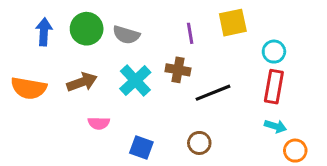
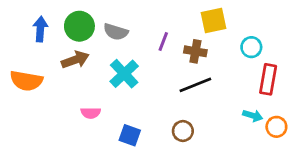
purple line: (190, 33) -> (163, 42), moved, turned 30
brown cross: (178, 70) -> (195, 51), moved
brown arrow: (82, 82) -> (75, 60), moved
red rectangle: (274, 87) -> (268, 79), moved
orange circle: (295, 151) -> (276, 127), moved

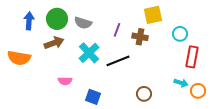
black line: (195, 85) -> (118, 61), moved
brown circle: (183, 131) -> (144, 94), moved

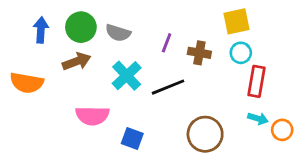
yellow square: (153, 15) -> (237, 21), moved
cyan circle: (180, 34) -> (241, 53), moved
red rectangle: (192, 57) -> (256, 81), moved
pink semicircle: (65, 81) -> (92, 116), size x1.6
brown circle: (144, 94) -> (205, 134), size x1.6

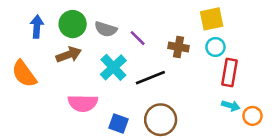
purple line: (167, 43) -> (138, 38), moved, turned -66
orange semicircle: (27, 83) -> (24, 74), turned 44
brown circle: (205, 134) -> (161, 120), moved

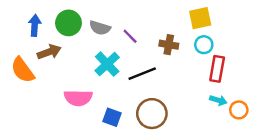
brown arrow: (69, 55) -> (49, 52), moved

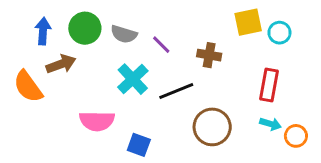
cyan circle: (204, 45) -> (279, 33), moved
brown circle: (152, 114) -> (212, 127), moved

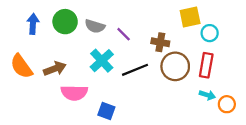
cyan circle: (279, 33) -> (210, 33), moved
brown arrow: (61, 64) -> (55, 69), moved
brown circle: (212, 127) -> (175, 66), moved

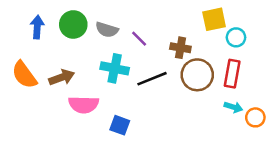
cyan cross: (102, 61) -> (115, 68), turned -35

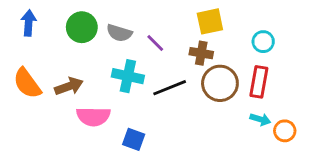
yellow square: (214, 19) -> (210, 21), moved
blue arrow: (37, 27) -> (29, 23), moved

